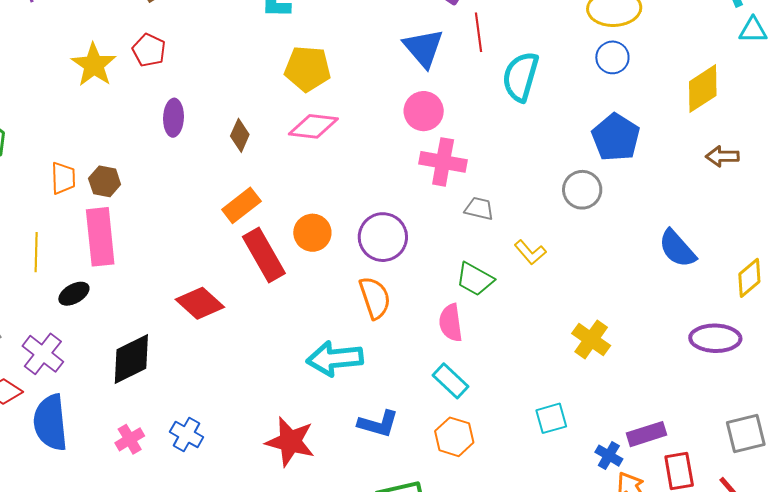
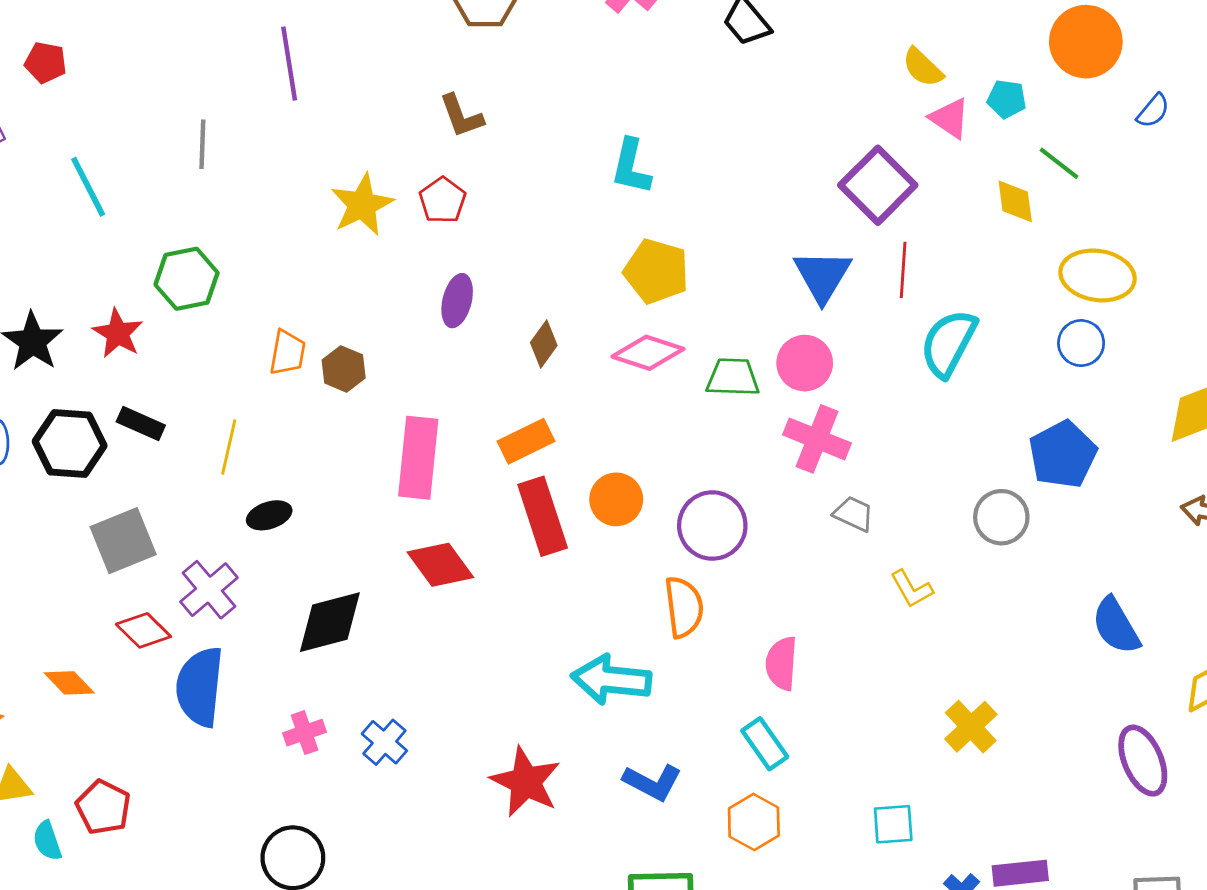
pink rectangle: (100, 237) -> (418, 458), moved
green trapezoid: (475, 279) -> (733, 377), moved, turned 141
purple ellipse: (715, 338) -> (1143, 761), turned 54

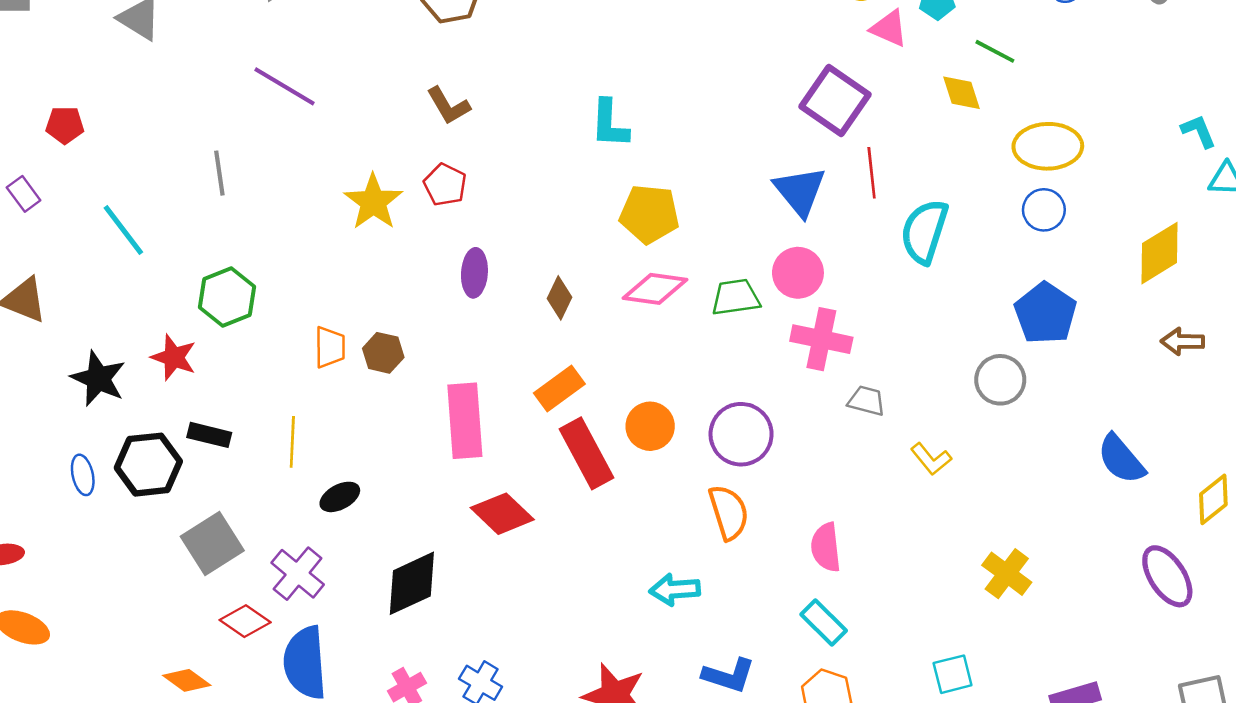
purple line: (289, 64) -> (284, 86), turned -40
cyan arrow: (611, 680) -> (675, 590), size x0.7

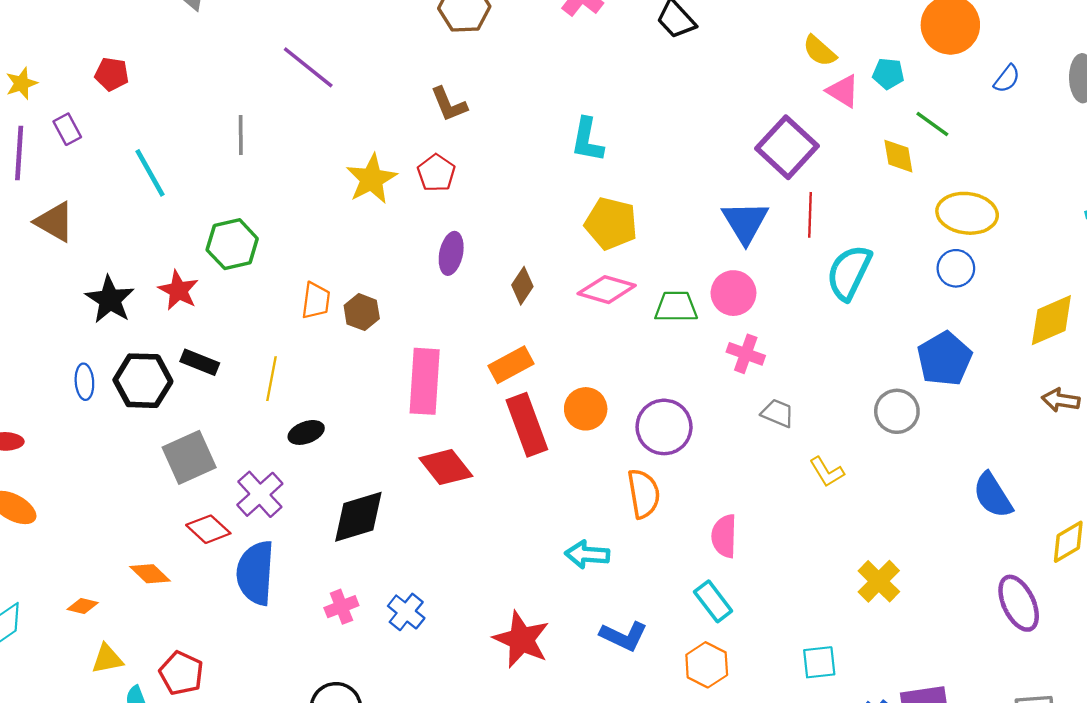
pink cross: (821, 339) -> (746, 354), size x0.7

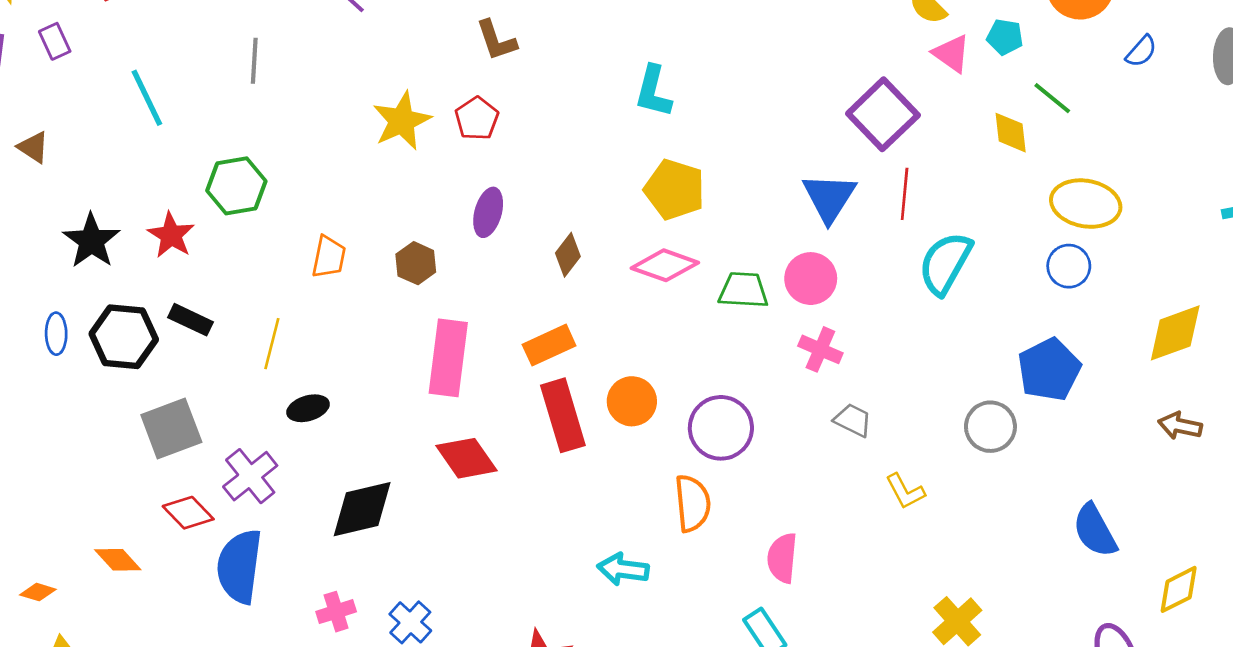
brown triangle: (55, 222) -> (33, 147), size x0.7
brown hexagon: (362, 312) -> (416, 263), moved

